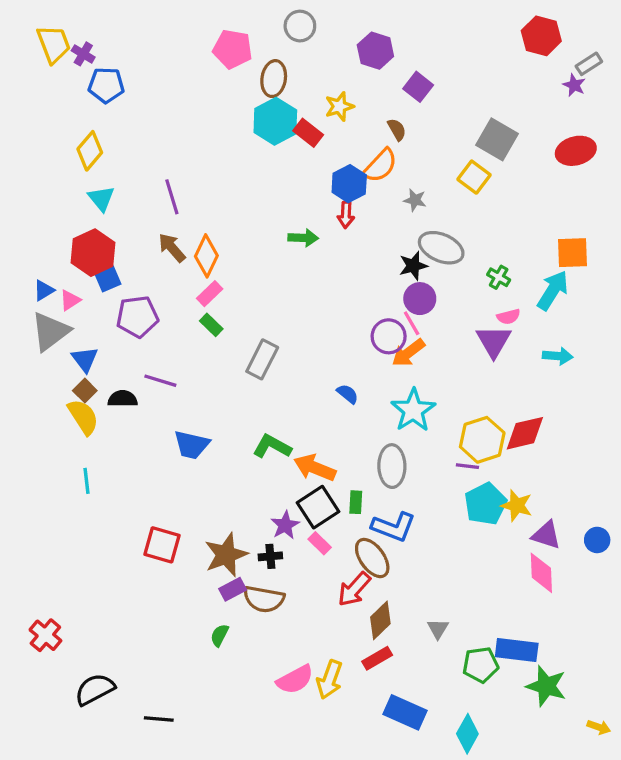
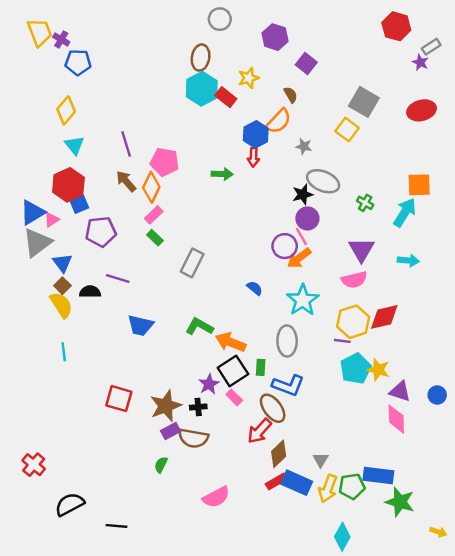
pink pentagon: (233, 49) -> (165, 162), moved
blue triangle: (44, 290) -> (32, 212), size x1.6
pink semicircle: (508, 317) -> (354, 280), moved, size x1.5
yellow arrow: (329, 680) -> (328, 489), moved
blue rectangle: (405, 712) -> (297, 483), moved

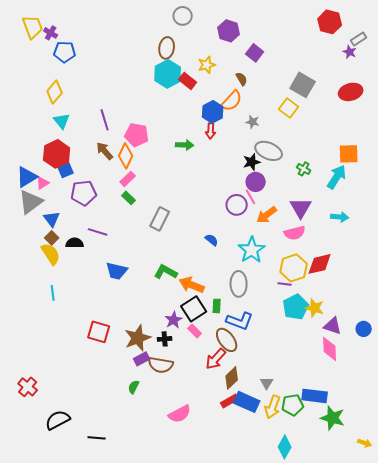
orange arrow: (299, 258) -> (267, 215), moved

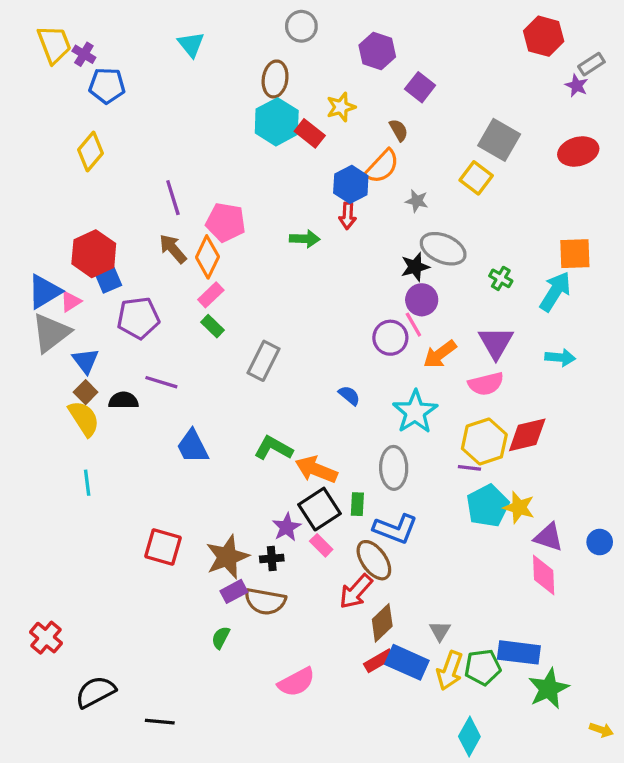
cyan triangle: (62, 121) -> (191, 44), moved
blue trapezoid: (117, 271) -> (193, 446), turned 50
green star: (333, 418) -> (549, 689), turned 30

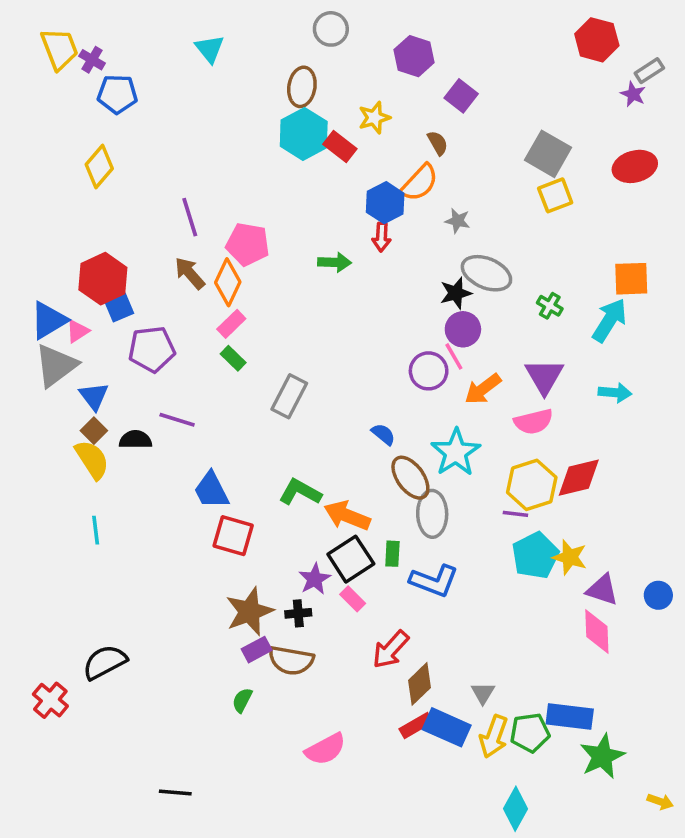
yellow square: (476, 178) -> (555, 195), moved, turned 32
red square: (163, 547) -> (233, 536), moved
brown ellipse: (374, 560) -> (410, 478), moved
black semicircle: (95, 692) -> (105, 662), moved

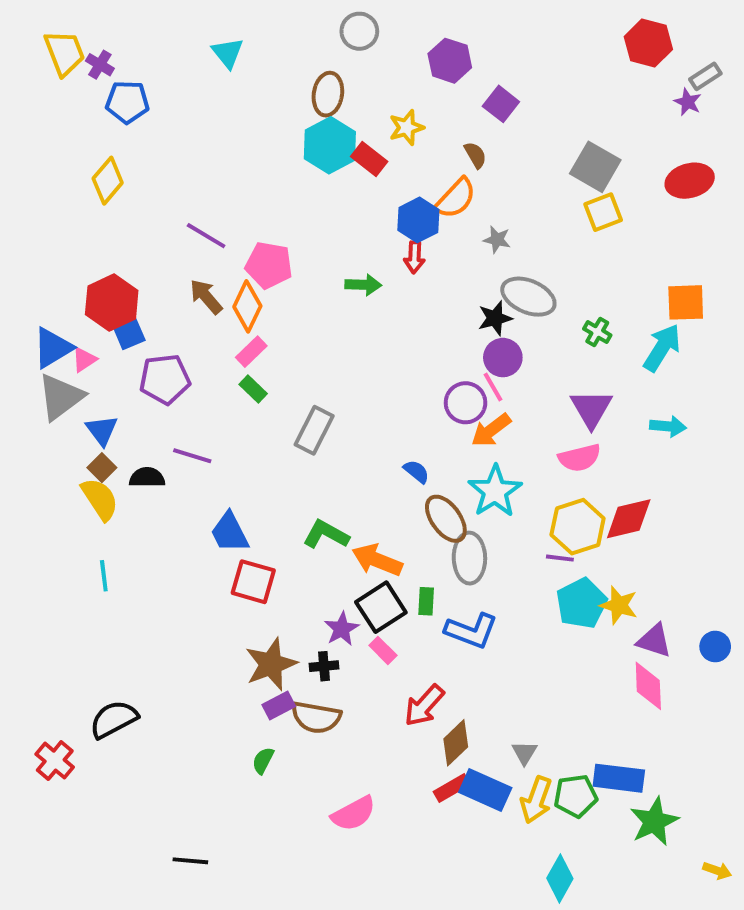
purple line: (190, 217) -> (206, 236), turned -42
orange arrow: (483, 389) -> (491, 430), moved

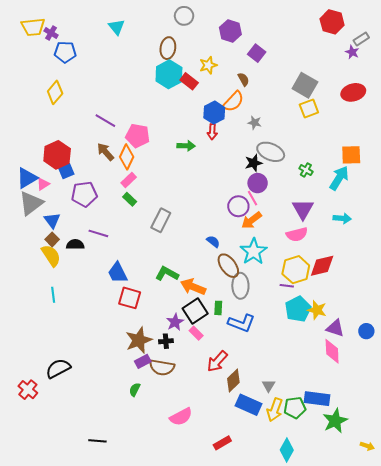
yellow trapezoid: (64, 53) -> (33, 27), turned 105
red rectangle: (452, 788) -> (222, 443), moved

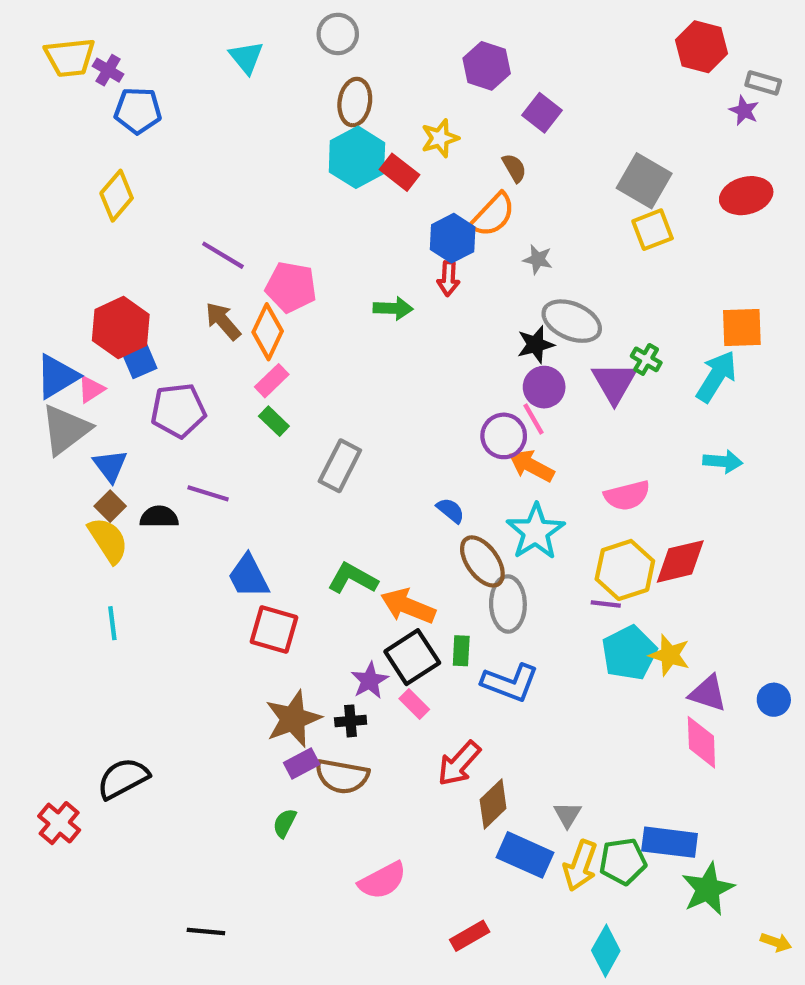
gray circle: (184, 16) -> (338, 34), moved
gray rectangle: (361, 39) -> (763, 83), turned 49
purple triangle: (303, 209) -> (614, 383), moved
orange arrow: (252, 220) -> (531, 466), turned 65

